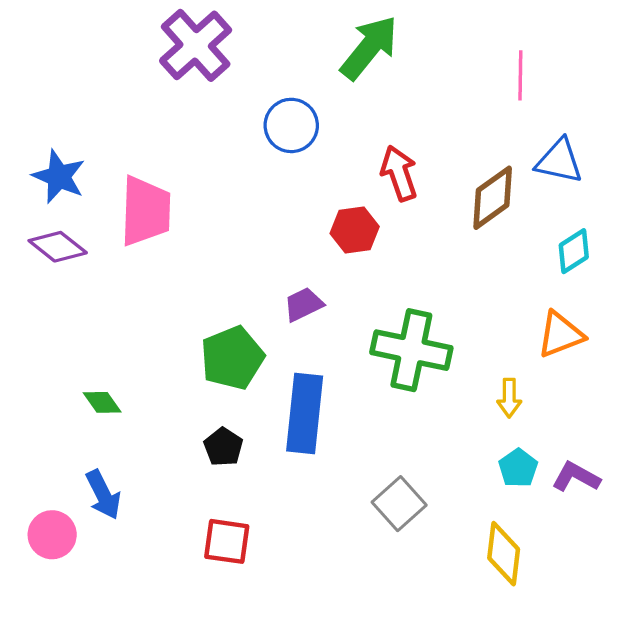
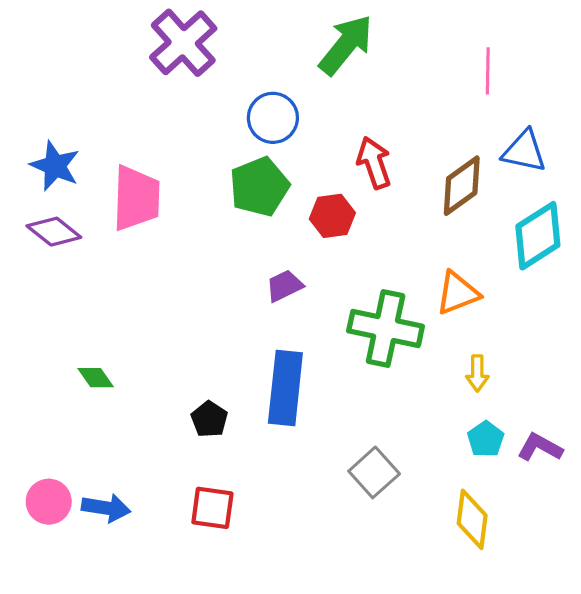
cyan diamond: (574, 251) -> (538, 236), size x1.6
orange triangle: (560, 335) -> (458, 293), moved
green pentagon: (232, 358) -> (259, 187), moved
blue arrow: (103, 495) -> (106, 508), moved, turned -54

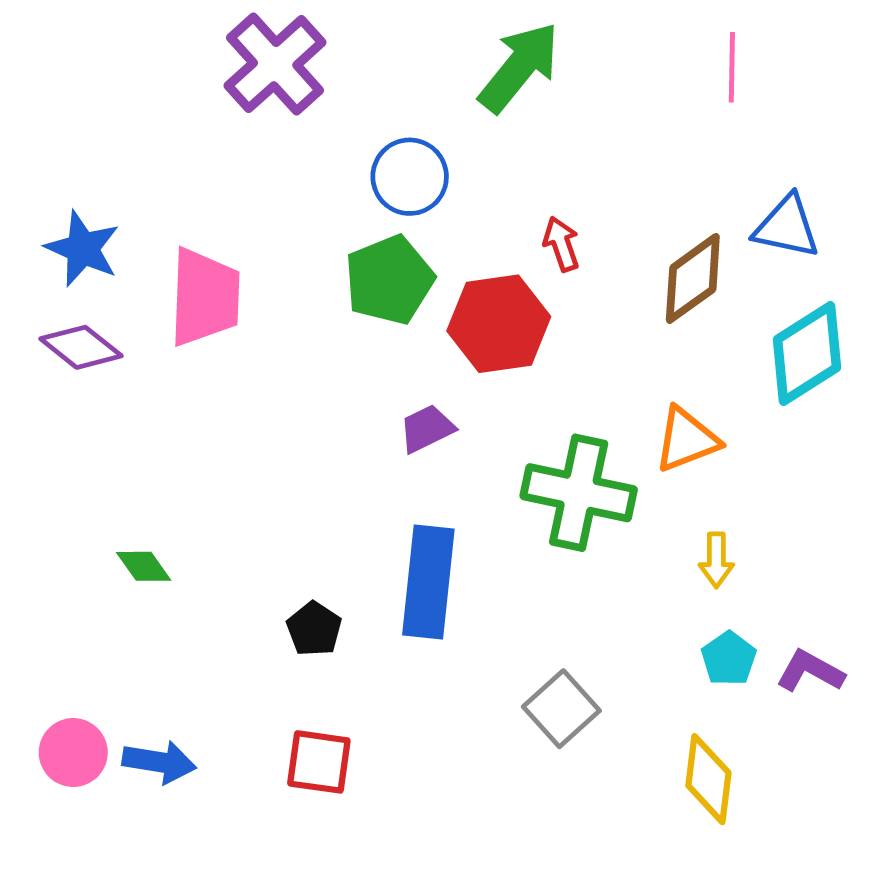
pink line: (488, 71) -> (732, 67), moved
red arrow: (374, 163) -> (561, 244), size x0.7
red hexagon: (332, 216) -> (499, 324), size x1.5

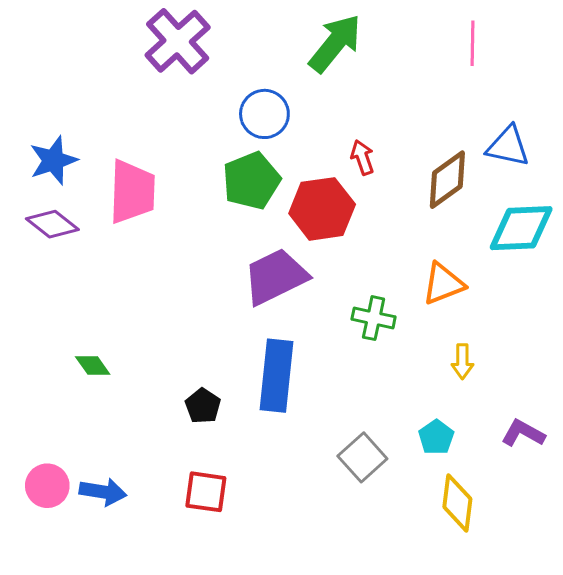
blue star: (83, 249) -> (53, 160), turned 30
cyan diamond: (807, 354) -> (521, 228), turned 30
purple trapezoid: (427, 429) -> (276, 277), size x1.8
green cross: (579, 493) -> (374, 318), size x0.6
cyan pentagon: (729, 659) -> (436, 437), moved

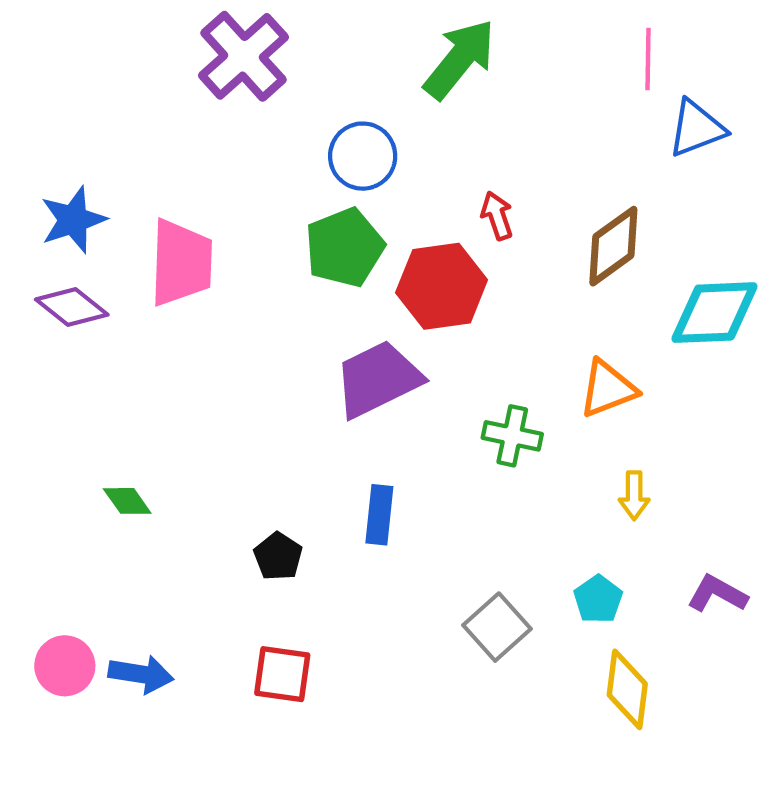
blue triangle: (508, 146) -> (696, 128), moved, turned -33
blue rectangle: (277, 376) -> (379, 515), size x0.6

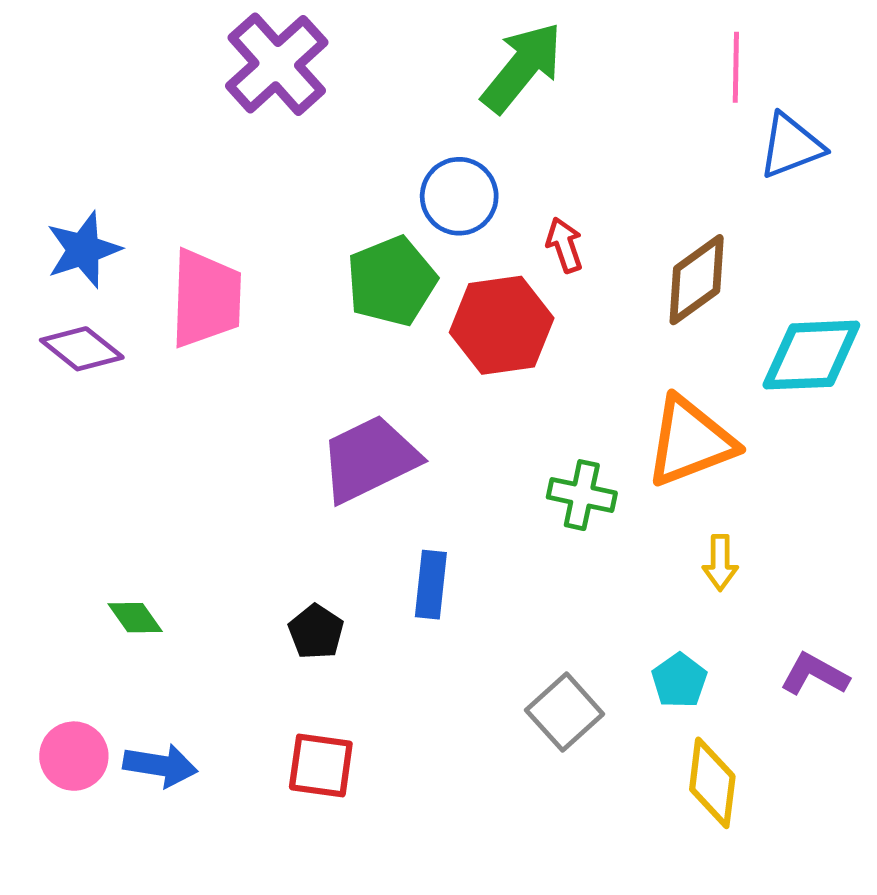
blue circle: (363, 156) -> (459, 196), moved
purple trapezoid: (378, 379) -> (370, 459), moved
orange triangle: (608, 389) -> (690, 442), size x1.4
green diamond: (127, 501) -> (135, 618), moved

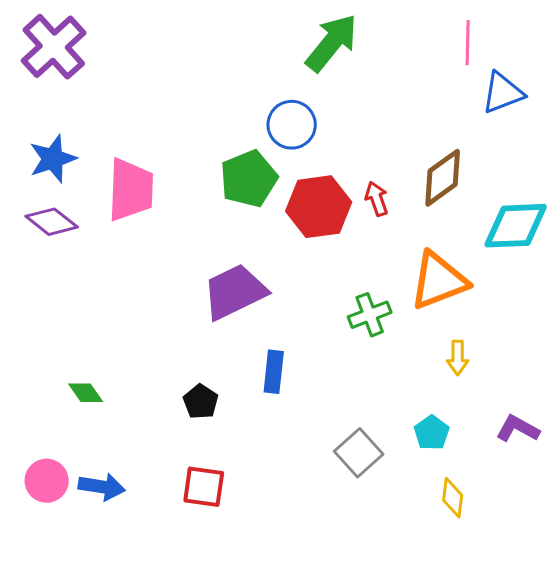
purple cross: (277, 64) -> (54, 47), moved
red arrow: (565, 245) -> (377, 199), moved
green cross: (582, 495) -> (370, 315), turned -33
yellow diamond: (712, 783) -> (453, 498), size x0.7

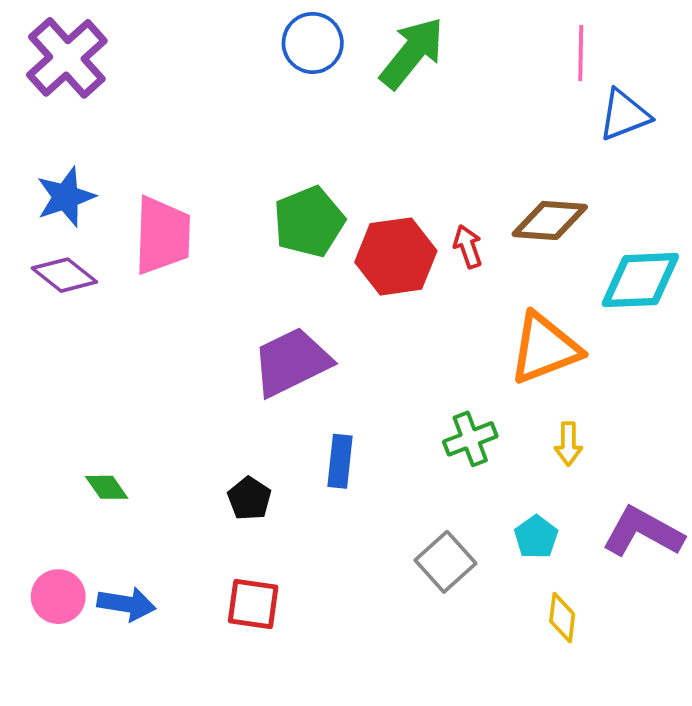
blue circle: (292, 125) -> (313, 43), moved
brown diamond: (443, 178) -> (550, 220), turned 40
green cross: (370, 315) -> (470, 439), moved
purple L-shape: (518, 429) -> (643, 532), size x1.5

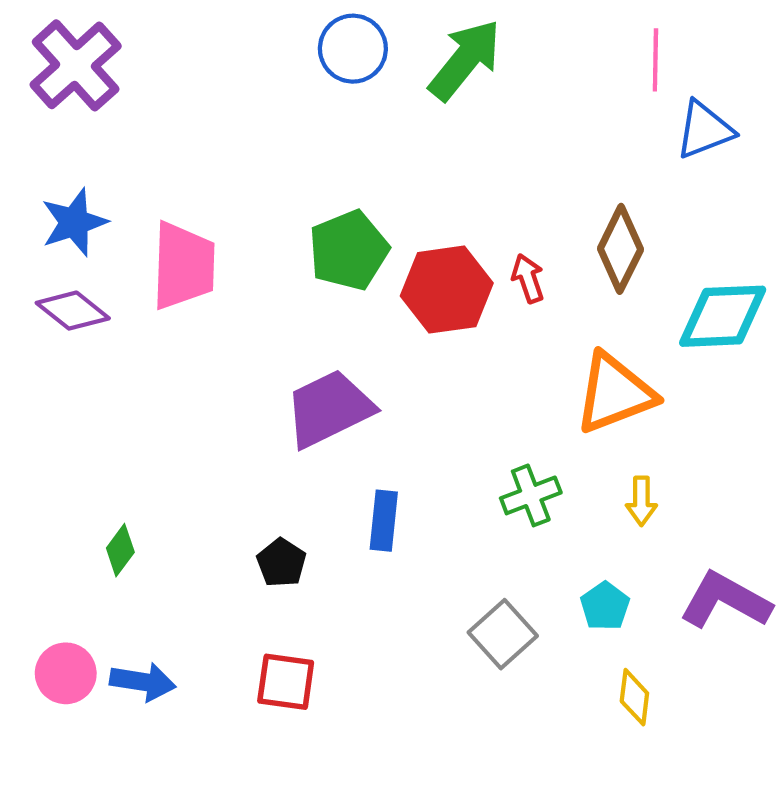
brown diamond: (550, 220) -> (620, 249), turned -68
green diamond: (107, 487) -> (120, 550), turned 72

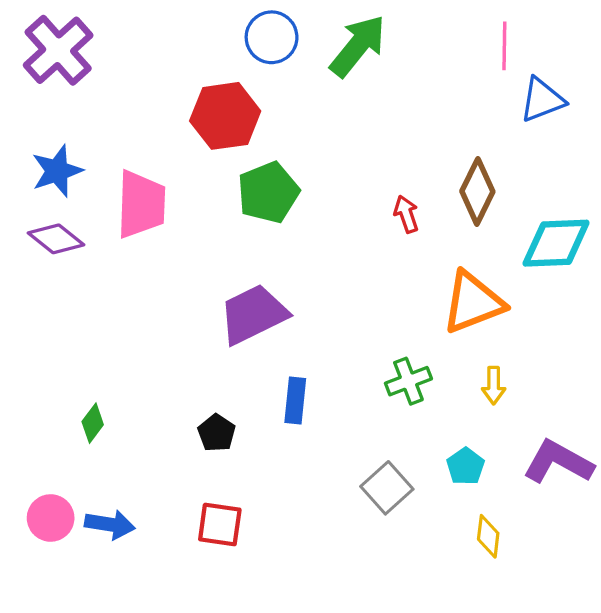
red hexagon: (447, 290) -> (225, 116), moved

